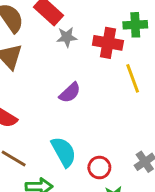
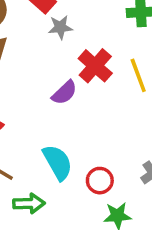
red cross: (108, 43) -> (95, 66), moved, turned 32

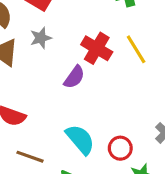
gray star: (60, 27) -> (41, 38), moved

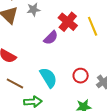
red circle: (120, 148) -> (81, 76), moved

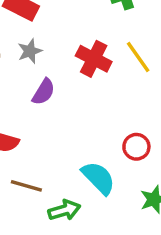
purple semicircle: (51, 38) -> (44, 92), moved
cyan semicircle: (48, 78) -> (98, 178), moved

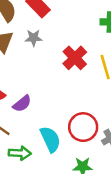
purple semicircle: (44, 92) -> (22, 104), moved
red circle: (136, 147) -> (83, 127), size x1.5

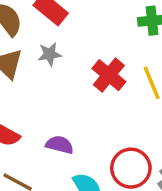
purple semicircle: (22, 104) -> (60, 145), moved, turned -120

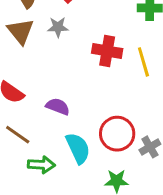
red cross: (109, 75) -> (107, 51), turned -36

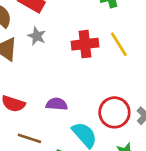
gray star: (58, 27) -> (37, 36), turned -30

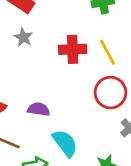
red circle: (114, 112) -> (110, 93), moved

